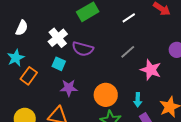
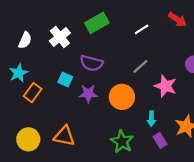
white cross: (58, 38) -> (60, 37), moved
purple star: (69, 88) -> (88, 94), moved
orange circle: (106, 95) -> (122, 97), moved

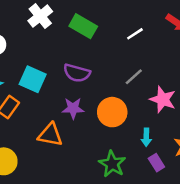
green rectangle: (97, 23) -> (83, 26), turned 60
white cross: (60, 37) -> (40, 16), moved
cyan square: (65, 79) -> (33, 79), moved, size x1.5
orange triangle: (64, 136) -> (50, 135), moved

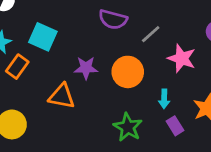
purple semicircle: (77, 73) -> (113, 19), moved

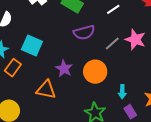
purple semicircle: (113, 19) -> (84, 32), turned -30
pink star: (182, 58) -> (135, 39), moved
purple star: (86, 68) -> (64, 69), turned 30

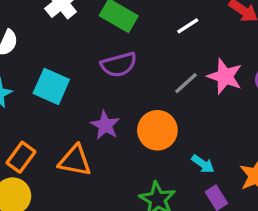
purple semicircle: (84, 32) -> (119, 65), moved
orange rectangle: (13, 68) -> (21, 157), moved
cyan arrow: (122, 92) -> (203, 164), turned -56

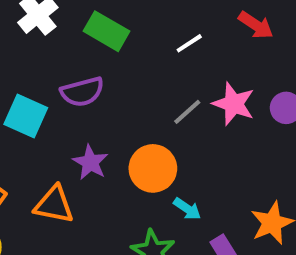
purple semicircle: (119, 65) -> (82, 92), moved
cyan arrow: (203, 164) -> (187, 209), moved

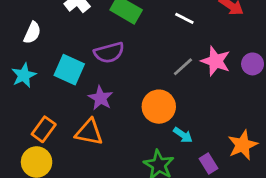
white line: (189, 43) -> (184, 18), turned 60
purple star: (90, 162) -> (101, 98), moved

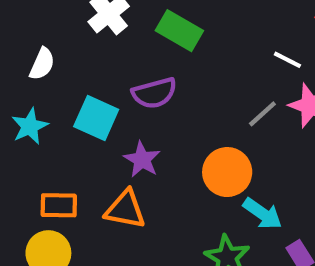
white line: (184, 18) -> (287, 60), moved
orange rectangle: (44, 129) -> (59, 205), turned 55
cyan arrow: (183, 135) -> (262, 214), size x1.4

